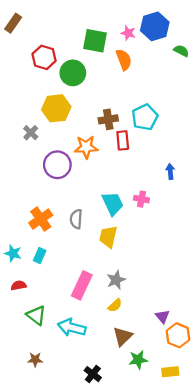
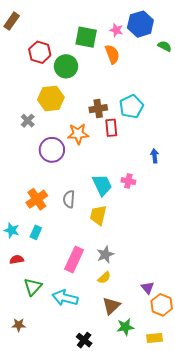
green triangle: (36, 315) -> (33, 287), turned 36
brown star: (35, 360) -> (19, 325), moved

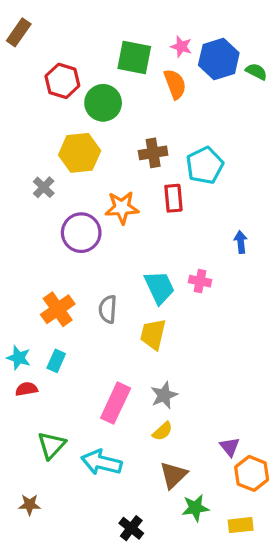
blue hexagon: (140, 24) -> (219, 59), moved
brown cross: (98, 109) -> (153, 153), moved
red semicircle: (17, 260) -> (26, 389), moved

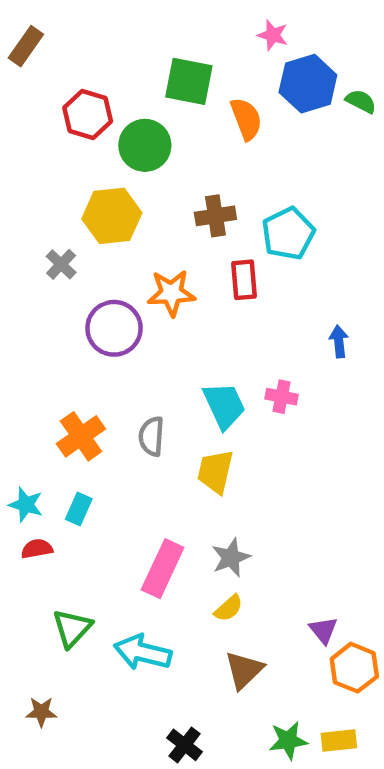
pink star: (181, 47) -> (273, 35), moved
green star: (195, 508) -> (288, 740), moved

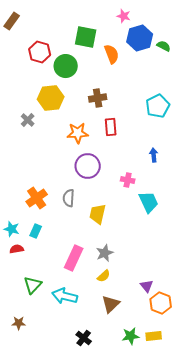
cyan pentagon: (288, 234) -> (158, 106), moved
purple circle: (114, 328) -> (88, 166), moved
cyan trapezoid: (224, 405) -> (149, 202), moved

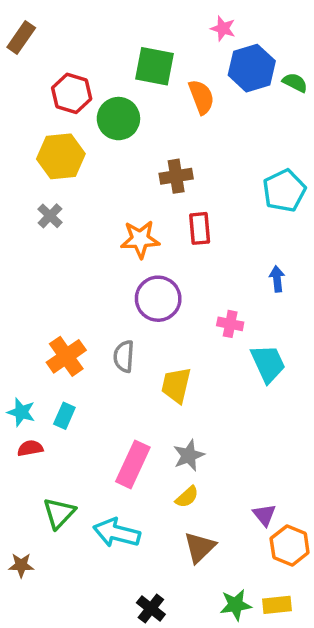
yellow hexagon: (51, 98) -> (61, 156), moved
brown star: (19, 323) -> (21, 565), moved

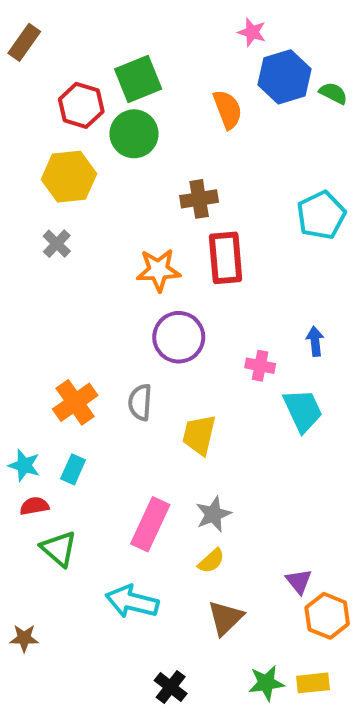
green square: (155, 66) -> (138, 79), moved, turned -33
red rectangle: (200, 228) -> (226, 258), size x1.4
blue arrow: (277, 279) -> (315, 341), moved
green triangle: (59, 513) -> (59, 549), moved, turned -32

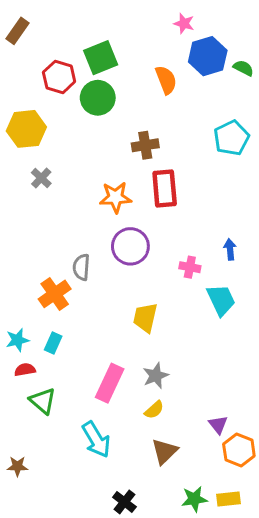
yellow hexagon: (69, 177) -> (26, 129), moved
cyan pentagon: (321, 215) -> (231, 138), moved
gray semicircle: (140, 402) -> (81, 267), moved
cyan star: (24, 465) -> (17, 340), turned -30
cyan arrow: (132, 602) -> (96, 440), turned -135

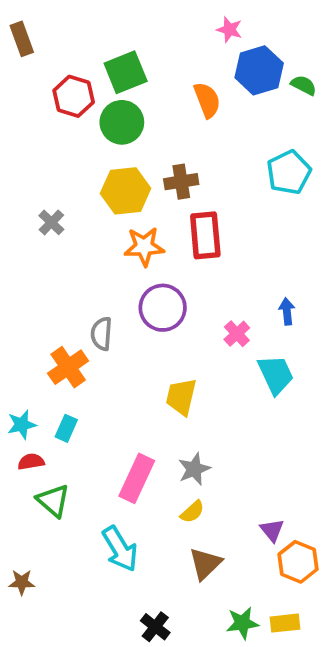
brown rectangle: (17, 31) -> (22, 39), turned -55
yellow hexagon: (26, 129) -> (126, 191), moved
pink cross: (190, 267) -> (237, 334), turned 36

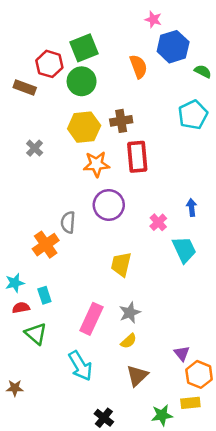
brown rectangle: (22, 39) -> (25, 87), moved, turned -50
green semicircle: (304, 85) -> (203, 71), moved
cyan rectangle: (66, 428) -> (44, 295), moved, turned -42
yellow rectangle: (285, 623) -> (190, 403), moved

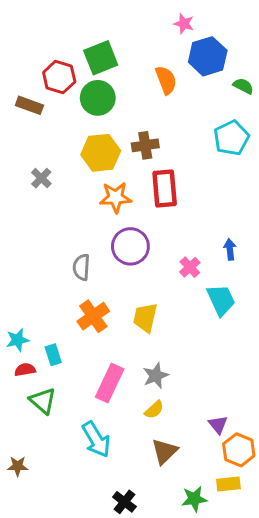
orange cross: (46, 245) -> (93, 316), moved

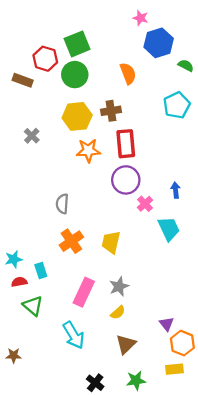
orange semicircle: (166, 80) -> (128, 73), moved
purple circle: (130, 246) -> (126, 180), moved
green star: (194, 499) -> (136, 380), moved

